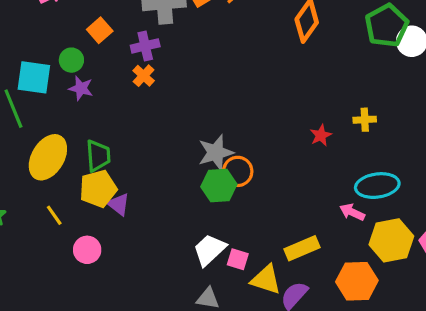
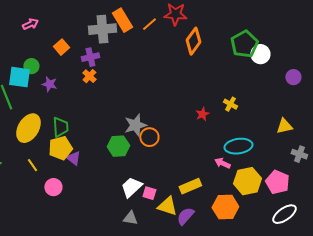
green circle: (71, 60) -> (31, 66), moved
yellow cross: (365, 120) -> (230, 104), turned 32
green hexagon: (219, 186) -> (118, 146), moved

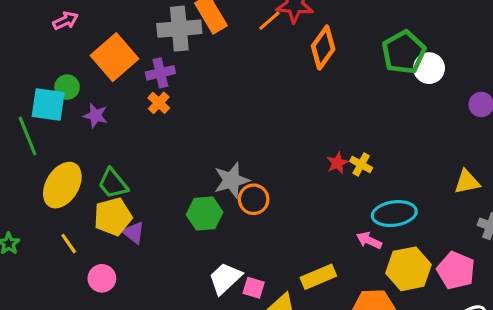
orange line: (149, 24) -> (269, 21), moved
orange square: (61, 47) -> (115, 57), size x1.8
yellow cross: (230, 104) -> (361, 165), moved
green trapezoid: (60, 127) -> (113, 183), turned 145

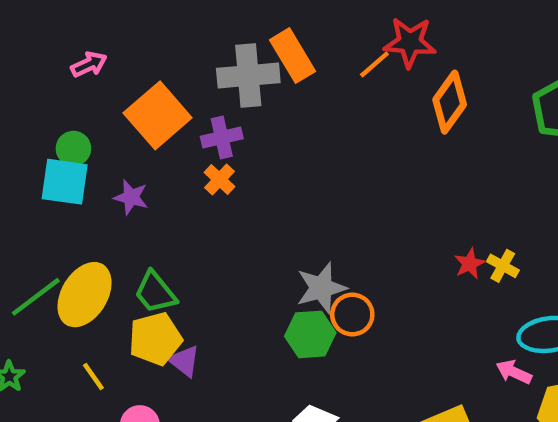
green circle: (67, 87) -> (73, 149), moved
green line: (28, 136) -> (36, 297), moved, turned 75
green hexagon: (205, 214) -> (310, 334), moved

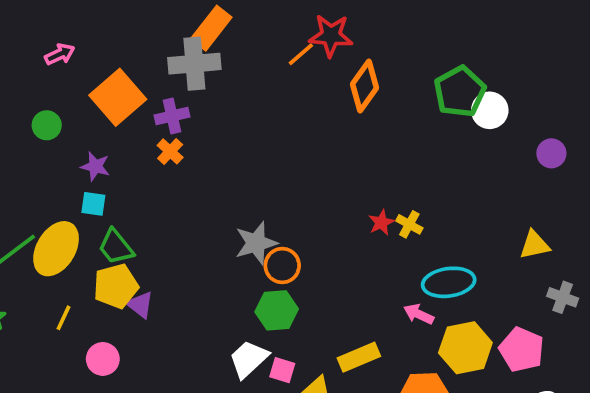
orange rectangle: (293, 56) -> (211, 28), moved, turned 69
cyan square: (65, 182) -> (93, 204), moved, size x0.6
green hexagon: (310, 334) -> (277, 310), moved
yellow line: (93, 376) -> (64, 318), turned 60

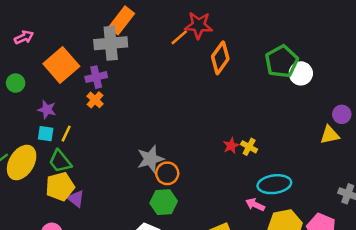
purple circle: (551, 153) -> (342, 114), moved
yellow triangle: (535, 245) -> (330, 135), moved
yellow line: (64, 318) -> (66, 134), moved

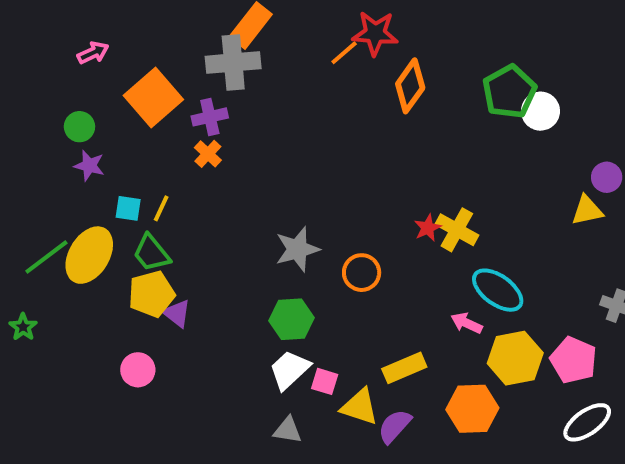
purple star: (47, 110) -> (89, 166), moved
yellow cross: (249, 147) -> (457, 230), size x1.5
orange circle: (167, 173) -> (362, 273), moved
cyan ellipse: (274, 184) -> (498, 290), turned 44
green hexagon: (164, 202) -> (292, 319), moved

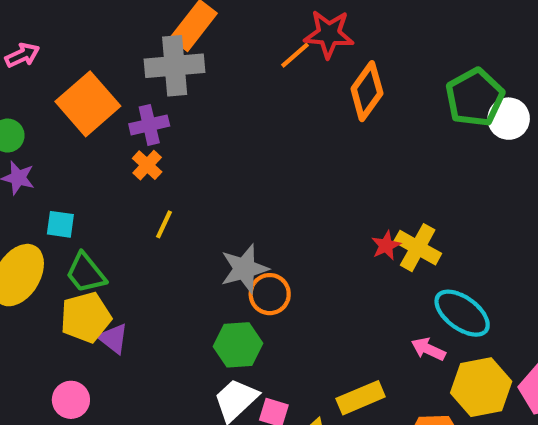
yellow line: (161, 208) -> (164, 224), moved
orange circle: (362, 273) -> (270, 294), moved

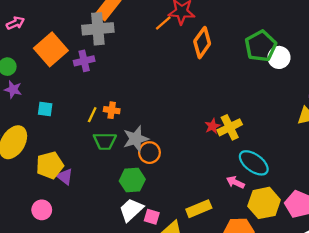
orange cross: (147, 165) -> (112, 110), moved, turned -35
cyan square: (60, 224) -> (45, 109), moved
yellow cross: (418, 248) -> (230, 127), turned 35
green trapezoid: (86, 273) -> (105, 141), moved, turned -50

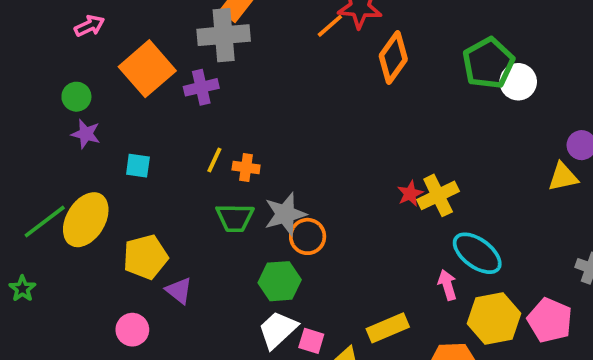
yellow line: (92, 115) -> (214, 160), moved
purple triangle: (65, 177) -> (179, 291), moved
pink arrow: (235, 182) -> (447, 285), turned 48

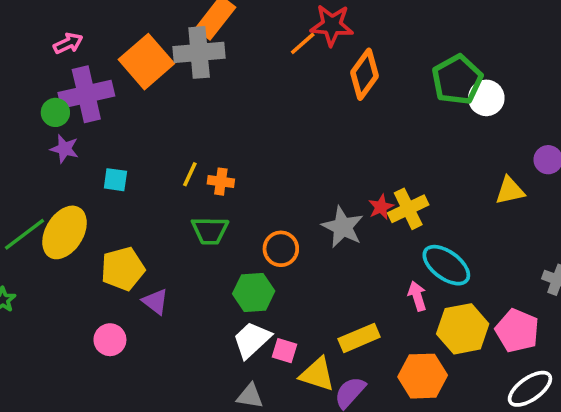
orange square: (147, 69) -> (146, 62), moved
purple cross: (201, 87) -> (86, 94), moved, size x1.6
yellow triangle: (563, 177) -> (510, 191), moved
gray star: (285, 214) -> (343, 227), moved, turned -30

